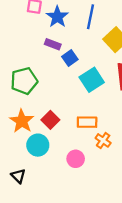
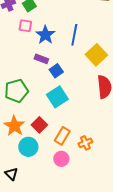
cyan square: (92, 80) -> (57, 97), moved
orange rectangle: (87, 122) -> (62, 136), moved, turned -60
orange cross: (103, 140) -> (85, 143), turned 32

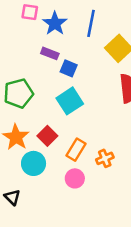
blue square: (56, 71) -> (69, 68), turned -32

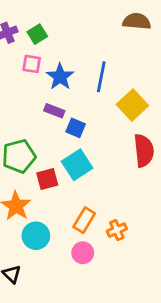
red square: (47, 136) -> (47, 179), moved, turned 30

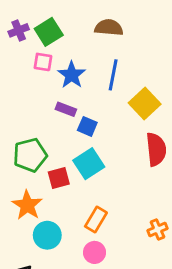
brown semicircle: (137, 21) -> (109, 28), moved
green square: (37, 34) -> (49, 32), size x1.4
orange cross: (117, 230) -> (158, 230), moved

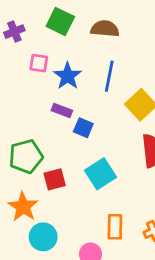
green square: (49, 32) -> (60, 21), moved, turned -32
cyan square: (89, 164) -> (101, 174), moved
orange rectangle: (96, 219) -> (115, 227), moved, turned -30

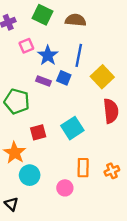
pink square: (39, 63) -> (26, 46), turned -32
blue square: (83, 128) -> (64, 78), moved
green pentagon: (26, 156) -> (17, 101), moved, turned 30

